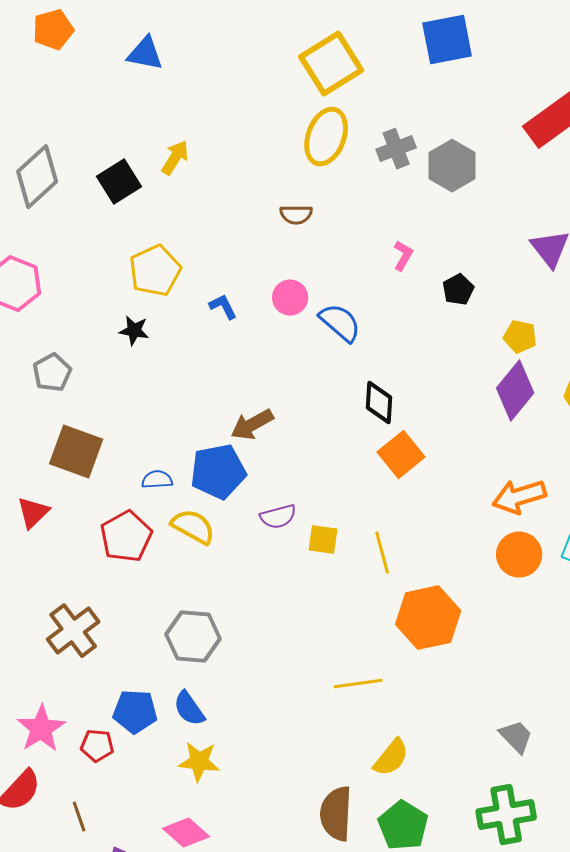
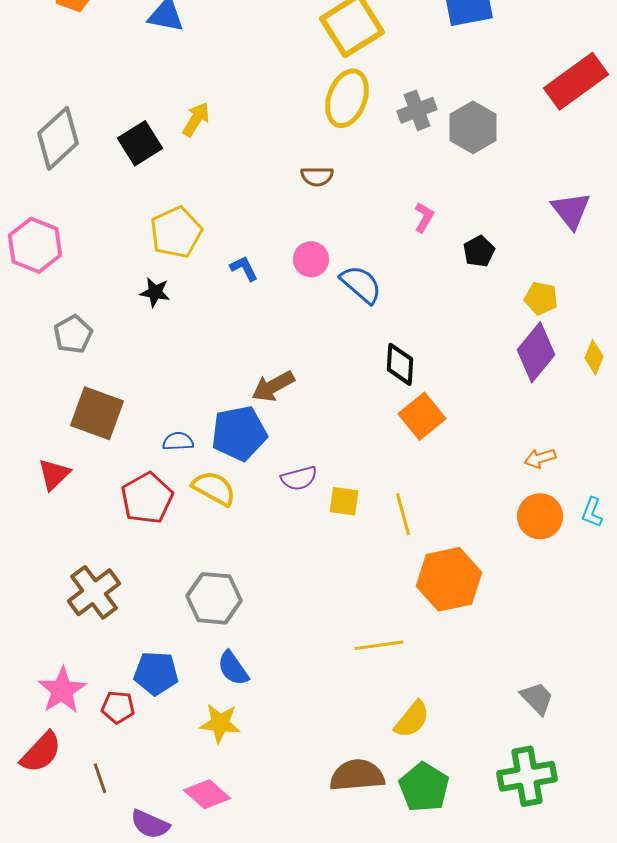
orange arrow: (519, 497) -> (540, 458), size x0.6
blue semicircle: (189, 709) -> (233, 668), moved
brown semicircle: (336, 814) -> (357, 775), turned 82

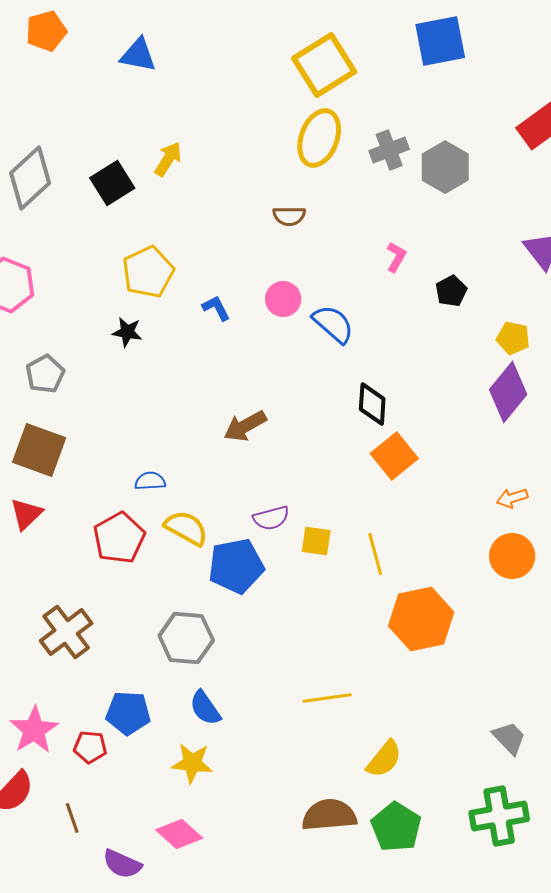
brown square: (97, 413) -> (39, 450), moved
blue pentagon: (239, 433) -> (236, 566), moved
yellow line: (379, 645) -> (327, 698), moved

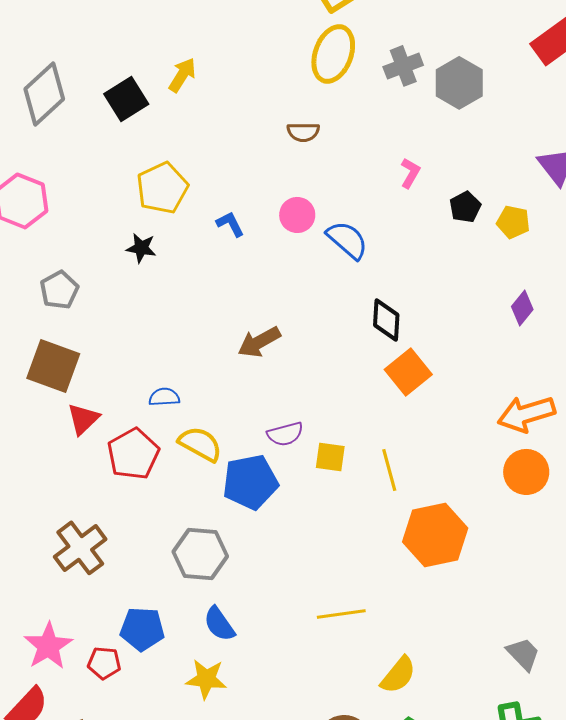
yellow pentagon: (513, 338) -> (513, 222), moved
purple diamond: (508, 392) -> (522, 308), size x0.6
orange arrow: (512, 498) -> (526, 414), size x1.8
red triangle: (26, 514) -> (83, 419), moved

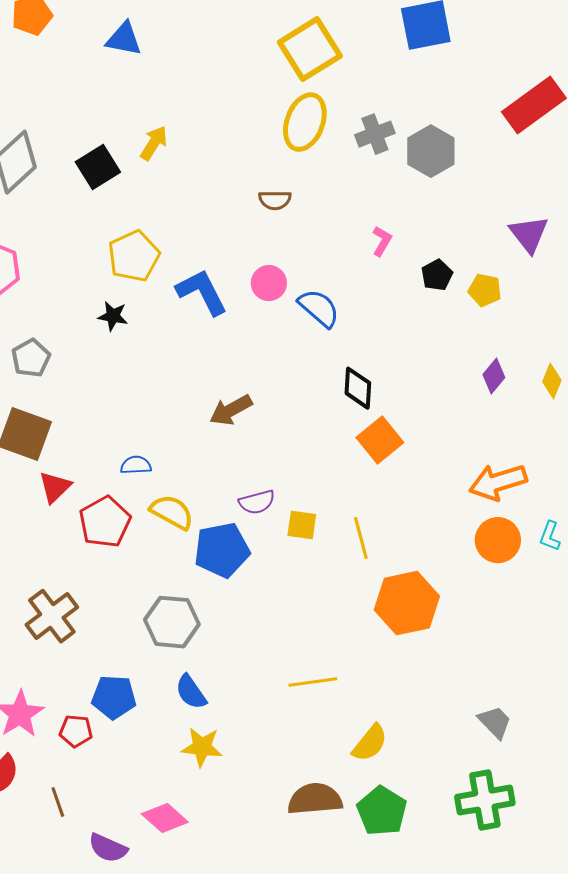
blue L-shape: (230, 224) -> (202, 292), size x1.8
yellow star: (206, 679) -> (202, 747), moved

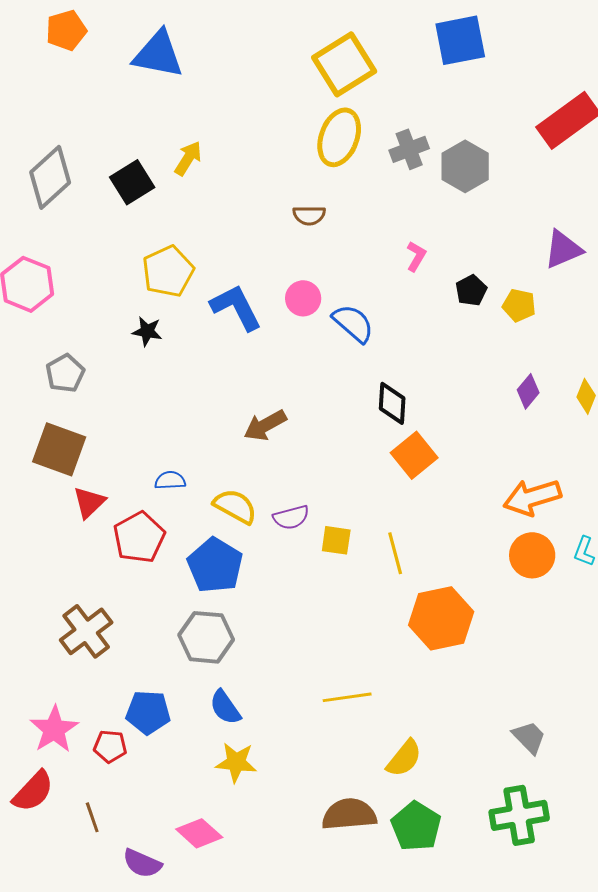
blue triangle: (124, 39) -> (158, 54), size x1.4
purple triangle: (529, 234) -> (563, 249), turned 45
yellow semicircle: (172, 512) -> (235, 506), moved
blue pentagon: (222, 550) -> (215, 565), moved, turned -30

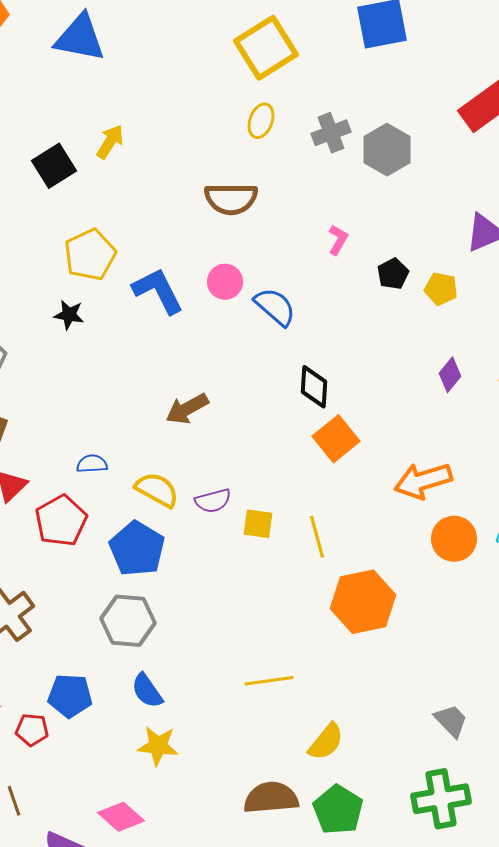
yellow ellipse: (339, 137) -> (261, 121), size x0.6
brown semicircle: (309, 215) -> (231, 199), size x1.6
orange arrow: (532, 497) -> (423, 481), moved

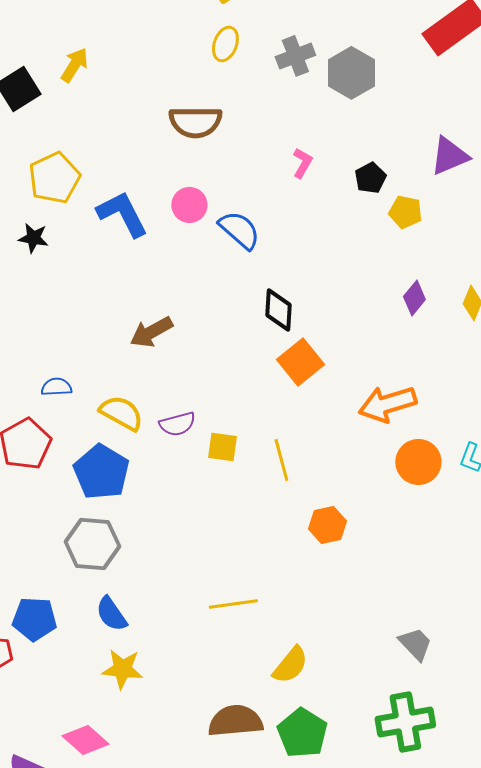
black pentagon: (393, 274) -> (370, 178), moved
orange hexagon: (363, 602) -> (327, 525), size x0.6

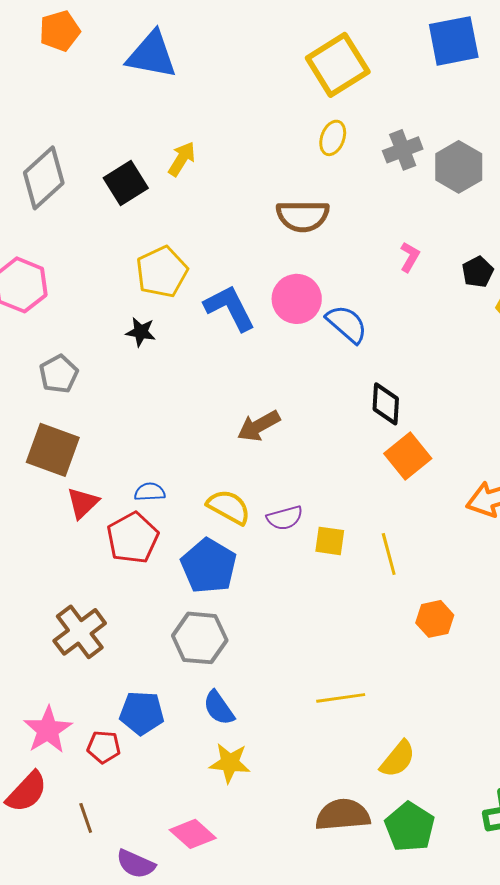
pink circle: (189, 205) -> (297, 299), size x1.4
blue semicircle: (56, 387) -> (150, 492), moved

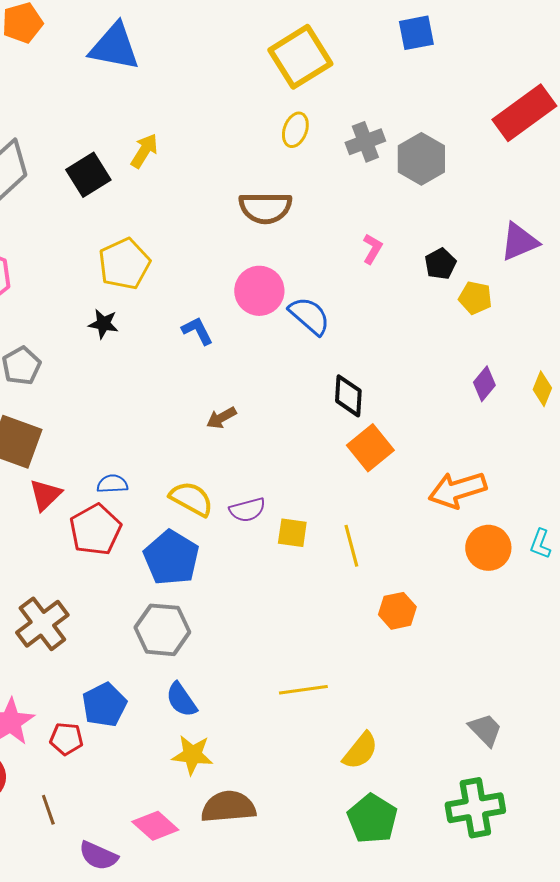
blue square: (454, 41) -> (416, 33), size x0.7
blue L-shape: (230, 308) -> (197, 331), moved, size x0.6
brown arrow: (259, 426) -> (221, 418), size x0.7
blue pentagon: (142, 713) -> (104, 705), turned -30
brown semicircle: (343, 815) -> (228, 807), moved

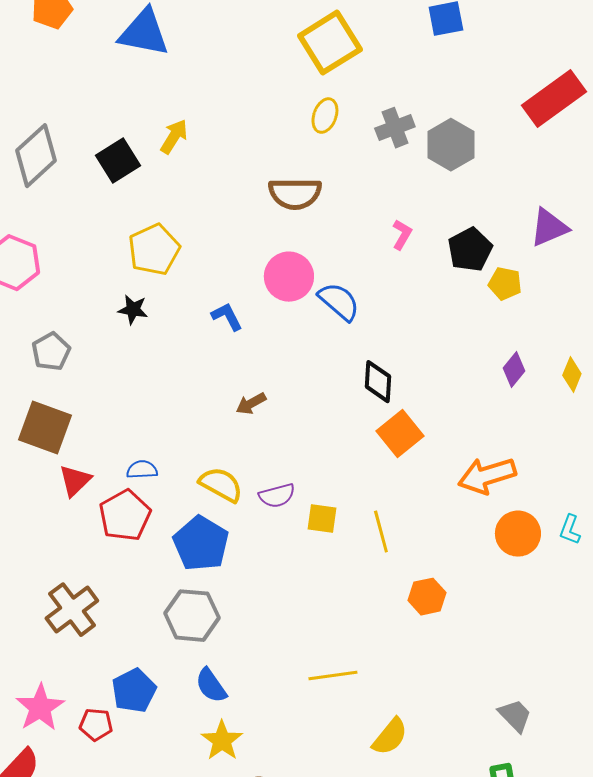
black pentagon: (440, 264) -> (470, 250), size x1.4
yellow star: (192, 755) -> (222, 741), turned 30

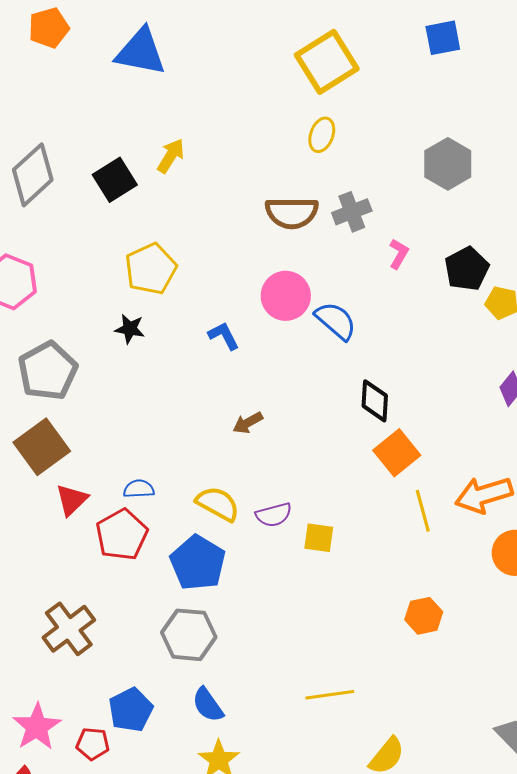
gray cross: (395, 128) -> (352, 212), moved
gray pentagon: (51, 352) -> (48, 371), size x1.5
brown square: (45, 428) -> (42, 447), turned 34
yellow line: (381, 532) -> (423, 511), moved

